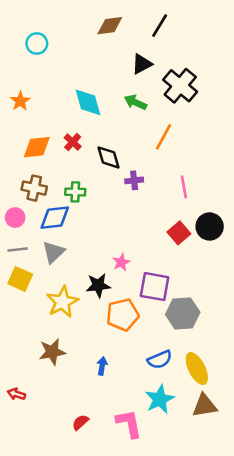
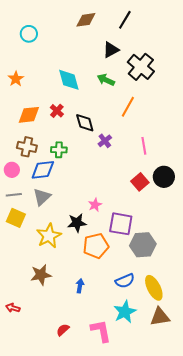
purple cross: (134, 180) -> (105, 141), turned -32

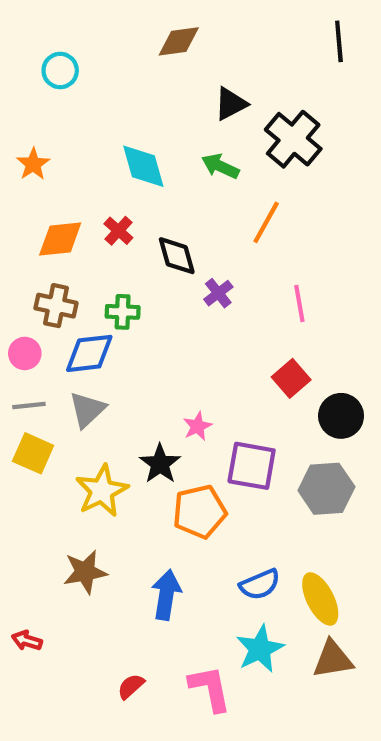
black line: (125, 20) -> (339, 41), moved, turned -36
black circle: (164, 177) -> (341, 416), moved
black star: (77, 223) -> (160, 464), turned -30
gray hexagon: (143, 245) -> (326, 489), moved
blue arrow: (80, 286) -> (166, 595), size x1.6

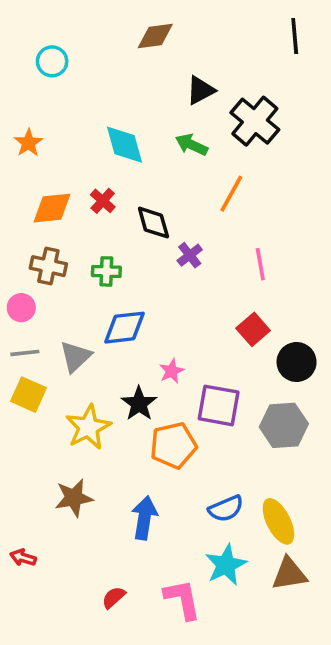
blue diamond: (89, 353) -> (124, 328), moved

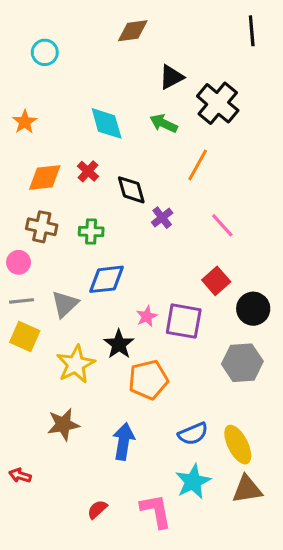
pink line: (260, 264) -> (222, 225), turned -32
purple square: (219, 405) -> (184, 321), moved

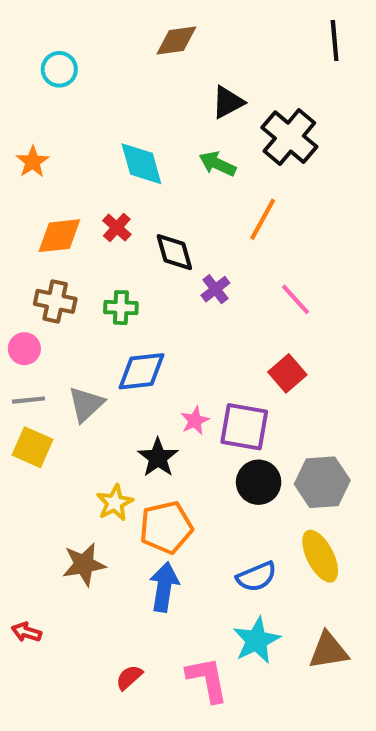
black circle: (253, 309) -> (259, 482), moved
yellow star: (76, 364) -> (115, 503), moved, size x0.7
orange pentagon: (148, 380) -> (166, 527), moved
yellow ellipse: (238, 445) -> (320, 556), moved

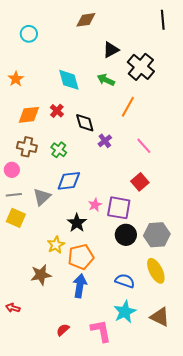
green cross: (121, 308) -> (59, 150), turned 35
blue semicircle: (257, 577) -> (125, 281), turned -138
brown triangle: (328, 651) -> (160, 317), turned 35

